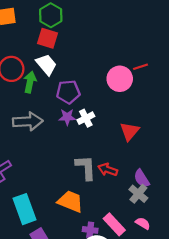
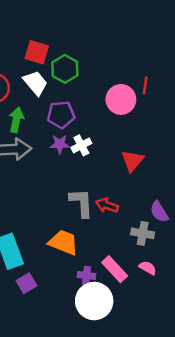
green hexagon: (51, 15) -> (65, 69), moved
red line: (141, 67) -> (145, 85), turned -64
green arrow: (30, 82) -> (16, 120), moved
purple semicircle: (142, 178) -> (159, 212), moved
gray cross: (138, 194) -> (143, 233), turned -30

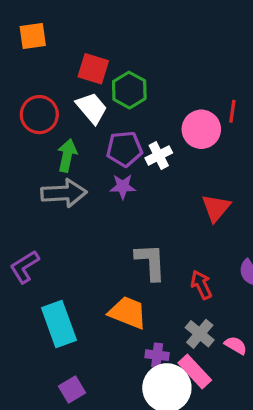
white cross: (81, 145) -> (159, 155), moved
red arrow: (107, 205) -> (201, 285), moved, turned 45
gray cross: (143, 233) -> (200, 334), moved, turned 30
pink rectangle: (115, 269) -> (195, 371), moved
purple square: (27, 283) -> (72, 389), moved

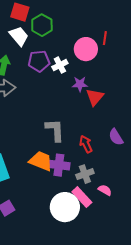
purple star: (123, 187) -> (80, 84), moved
gray cross: (200, 334) -> (85, 174), turned 30
pink semicircle: (236, 345) -> (105, 190), moved
purple cross: (157, 355) -> (59, 165), moved, size x1.5

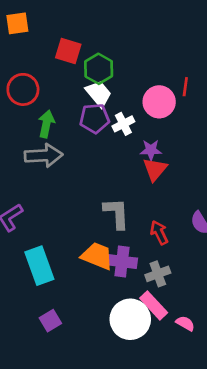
white trapezoid: (19, 36) -> (99, 94), moved
red triangle: (95, 97) -> (155, 169), moved
pink semicircle: (105, 190) -> (185, 323), moved

